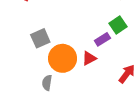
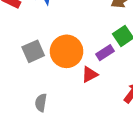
orange circle: (63, 58) -> (67, 51), moved

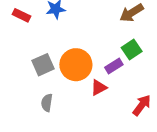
gray semicircle: (41, 103) -> (47, 103), moved

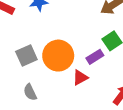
gray semicircle: (47, 103) -> (30, 92), turned -35

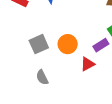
orange circle: (58, 56) -> (68, 44), size x0.7

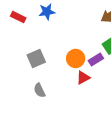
orange circle: (68, 44) -> (76, 58), moved

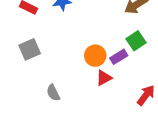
gray square: (36, 58) -> (30, 49), moved

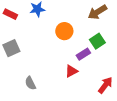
orange circle: (95, 56) -> (64, 31), moved

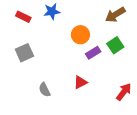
purple rectangle: (83, 54) -> (93, 53), moved
red triangle: (71, 71) -> (80, 82), moved

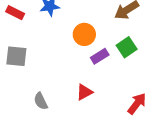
gray square: (24, 53) -> (16, 56), turned 30

